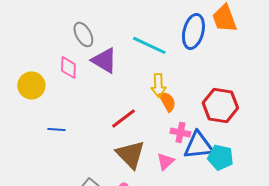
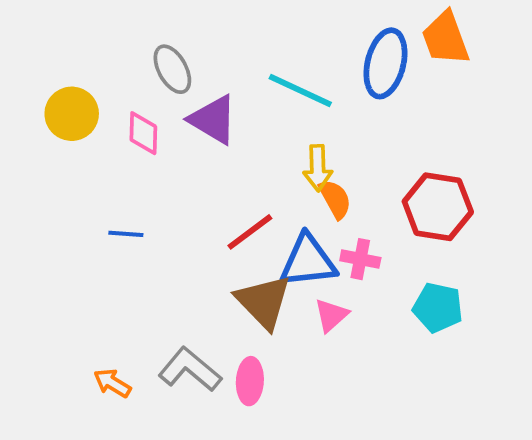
yellow circle: (31, 85) -> (72, 114), moved
blue line: (56, 129) -> (126, 234), moved
blue triangle: (198, 145) -> (308, 261), moved

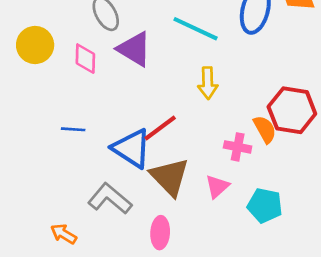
orange semicircle: (335, 199) -> (265, 129), moved
blue triangle: (308, 261) -> (132, 148), moved, turned 39
cyan pentagon: (438, 307) -> (265, 205), moved
gray L-shape: (190, 369) -> (110, 199), moved

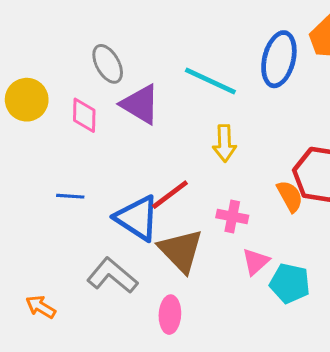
pink cross: (238, 147) -> (232, 216), moved
pink triangle: (217, 186) -> (256, 262), moved
orange arrow: (64, 234) -> (41, 307), moved

